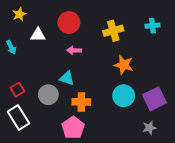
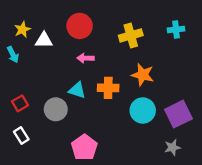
yellow star: (19, 14) -> (22, 30), moved
orange cross: (81, 102) -> (108, 88), moved
white rectangle: (18, 117) -> (21, 135), size x0.6

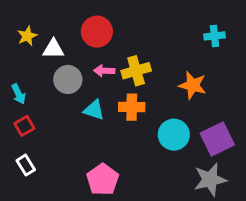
yellow cross: (131, 35) -> (136, 71), moved
cyan arrow: (13, 55) -> (19, 94), moved
orange star: (143, 75) -> (193, 85), moved
gray circle: (56, 109) -> (68, 79), moved
gray star: (172, 147) -> (210, 180), size x1.6

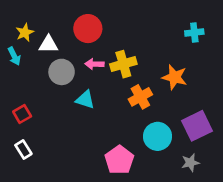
cyan arrow: (19, 94) -> (14, 56), moved
orange cross: (132, 107) -> (140, 97), moved, turned -30
cyan circle: (174, 135) -> (158, 136), moved
pink pentagon: (103, 180) -> (119, 160), moved
gray star: (210, 180) -> (190, 163), size x0.6

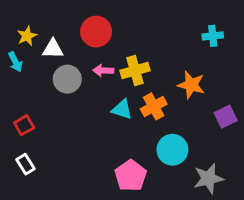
cyan triangle: (85, 100) -> (122, 109), moved
purple square: (197, 126) -> (226, 117), moved, size x0.7
gray star: (190, 163) -> (208, 179), size x1.5

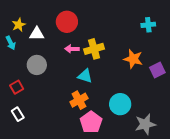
gray circle: (67, 79) -> (37, 65), moved
orange cross: (154, 106) -> (79, 100), moved
purple square: (226, 117) -> (157, 70), moved

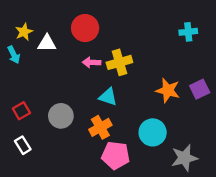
orange star: (133, 59) -> (168, 90), moved
gray circle: (37, 65) -> (61, 116), moved
pink pentagon: (91, 122) -> (116, 155), turned -30

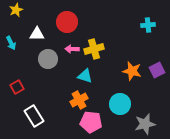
yellow star: (24, 32) -> (16, 10), moved
gray circle: (61, 116) -> (48, 59), moved
white rectangle: (23, 145) -> (34, 116), moved, size x1.5

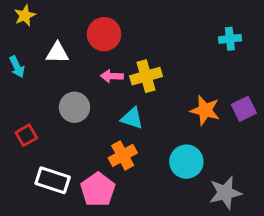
gray circle: (48, 59) -> (74, 107), moved
white rectangle: (34, 116) -> (53, 180), turned -40
pink pentagon: (91, 122) -> (98, 190), moved, turned 30

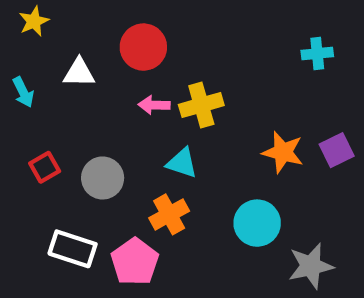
gray circle: (74, 107) -> (103, 178), moved
red square: (26, 135) -> (45, 167), moved

